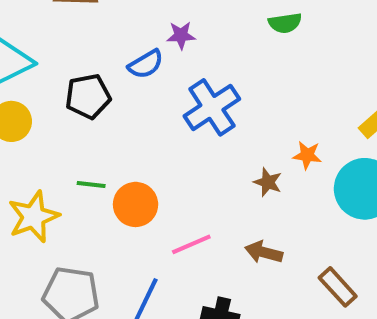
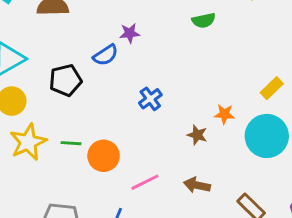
blue cross: (212, 107) -> (150, 99), moved, size x0.6
yellow star: (33, 217) -> (28, 142), moved

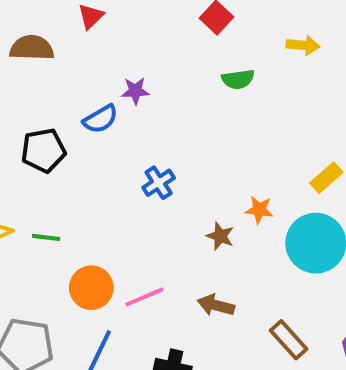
orange circle: (104, 156) -> (91, 288), moved

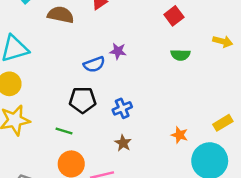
black pentagon: (43, 150) -> (83, 100), moved
brown star: (220, 236) -> (123, 143), moved
green line: (46, 237) -> (64, 131), moved

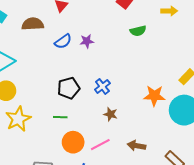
blue semicircle: (94, 64) -> (63, 41), moved
orange star: (179, 135) -> (154, 96), size x1.5

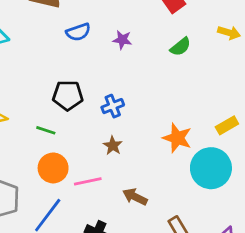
green semicircle: (138, 31) -> (180, 47), turned -42
purple star: (87, 41) -> (122, 40), moved

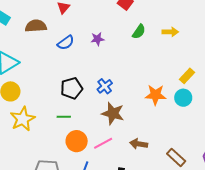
yellow arrow: (229, 33) -> (170, 32), moved
brown star: (113, 146) -> (113, 113), size x1.6
cyan circle: (211, 168) -> (183, 98), moved, size x0.6

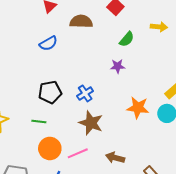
brown semicircle: (36, 26) -> (81, 21), moved
yellow arrow: (170, 32) -> (159, 27), moved
purple star: (97, 39) -> (118, 66), moved

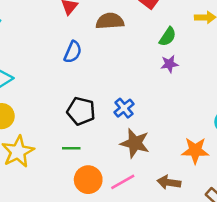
blue semicircle: (48, 43) -> (73, 52), turned -30
purple star: (118, 66) -> (169, 64), moved
black pentagon: (50, 92) -> (81, 111), turned 30
orange star: (138, 108) -> (195, 150), moved

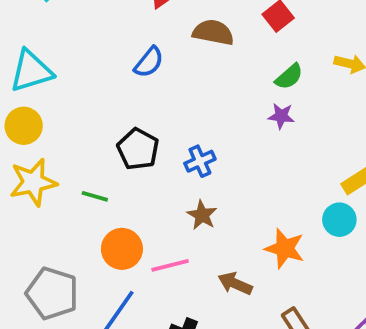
brown star: (135, 143) -> (202, 215), size x0.7
green line: (71, 148) -> (95, 196), moved

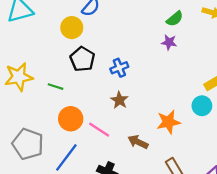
yellow circle: (24, 126) -> (72, 28), moved
orange star: (285, 248) -> (168, 122), turned -30
pink line: (170, 265) -> (99, 130), turned 45

